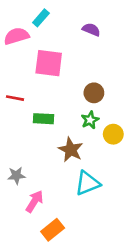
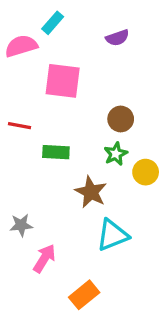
purple semicircle: (91, 30) -> (117, 38), turned 138
orange rectangle: (53, 230) -> (84, 295), moved

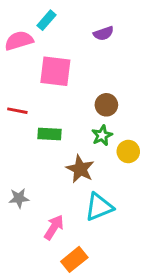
pink arrow: (44, 258) -> (54, 227), moved

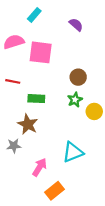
purple semicircle: (103, 33) -> (76, 25), turned -120
pink semicircle: (19, 41) -> (14, 42), moved
brown star: (80, 169) -> (28, 124), moved

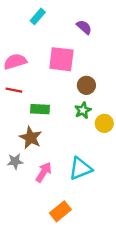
pink semicircle: (14, 42) -> (15, 62), moved
pink square: (41, 52) -> (61, 59), moved
pink arrow: (40, 167) -> (44, 172), moved

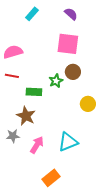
purple semicircle: (84, 27) -> (71, 14), moved
pink square: (61, 59) -> (68, 44), moved
green star: (83, 110) -> (56, 81), moved

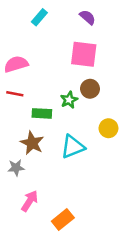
cyan triangle: (68, 142) -> (73, 147), moved
pink arrow: (37, 145) -> (30, 201), moved

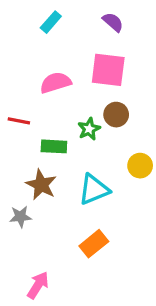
pink semicircle: (16, 64) -> (56, 83), moved
pink arrow: (30, 201) -> (38, 285), moved
orange rectangle: (63, 219) -> (94, 244), moved

